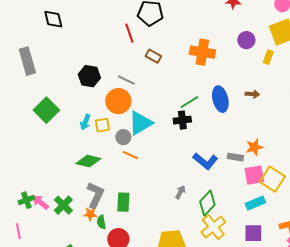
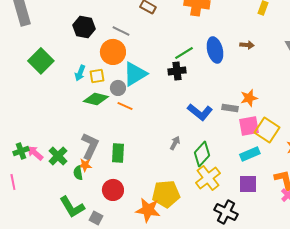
green diamond: (88, 161) -> (96, 99), moved
green semicircle: (101, 222) -> (78, 173), moved

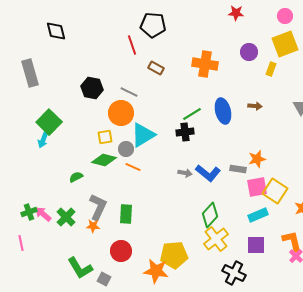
cyan arrow: (80, 73) -> (43, 140), moved
gray arrow: (175, 143) -> (185, 173), moved, turned 72
green semicircle: (78, 173) -> (76, 177), moved, turned 72

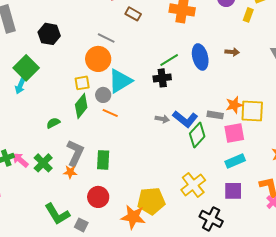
black hexagon: (92, 88) -> (49, 34), moved
green diamond: (104, 160) -> (81, 106), turned -65
yellow square: (275, 191) -> (252, 111), moved, turned -30
green diamond: (210, 215) -> (197, 135), moved

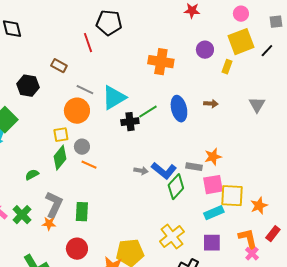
brown rectangle: (133, 14) -> (59, 66), moved
black cross: (162, 78) -> (130, 122), moved
cyan triangle: (120, 81) -> (114, 98), moved
yellow square: (252, 111) -> (232, 196), moved

